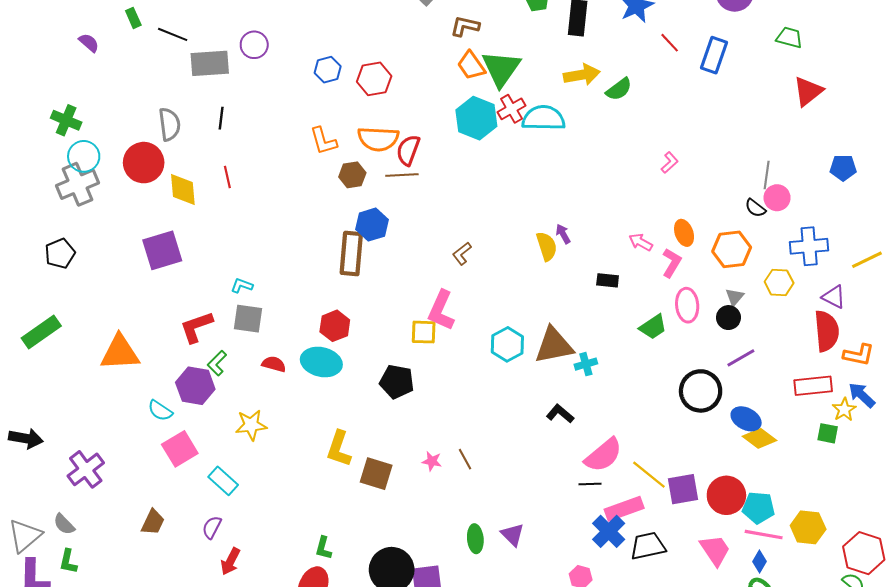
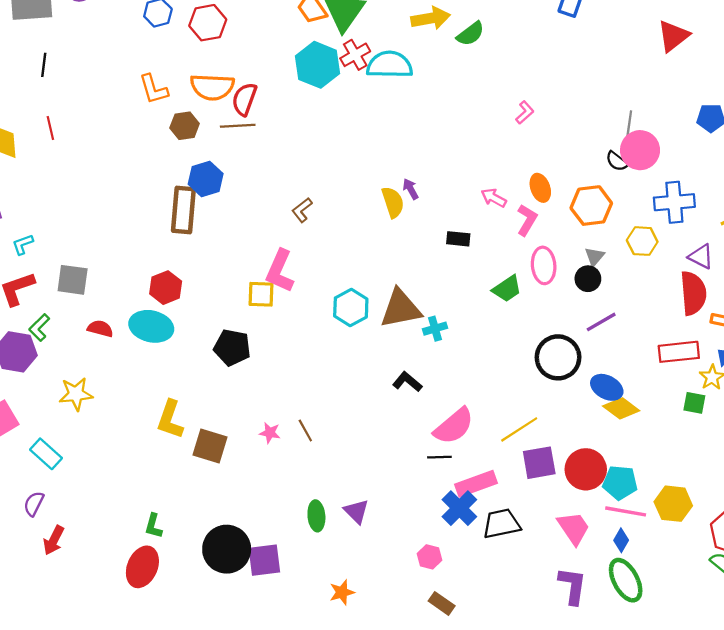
pink circle: (777, 198) -> (640, 150), size x1.4
cyan L-shape: (242, 286) -> (23, 244), moved, turned -40
yellow line: (649, 475) -> (519, 429), moved, turned -72

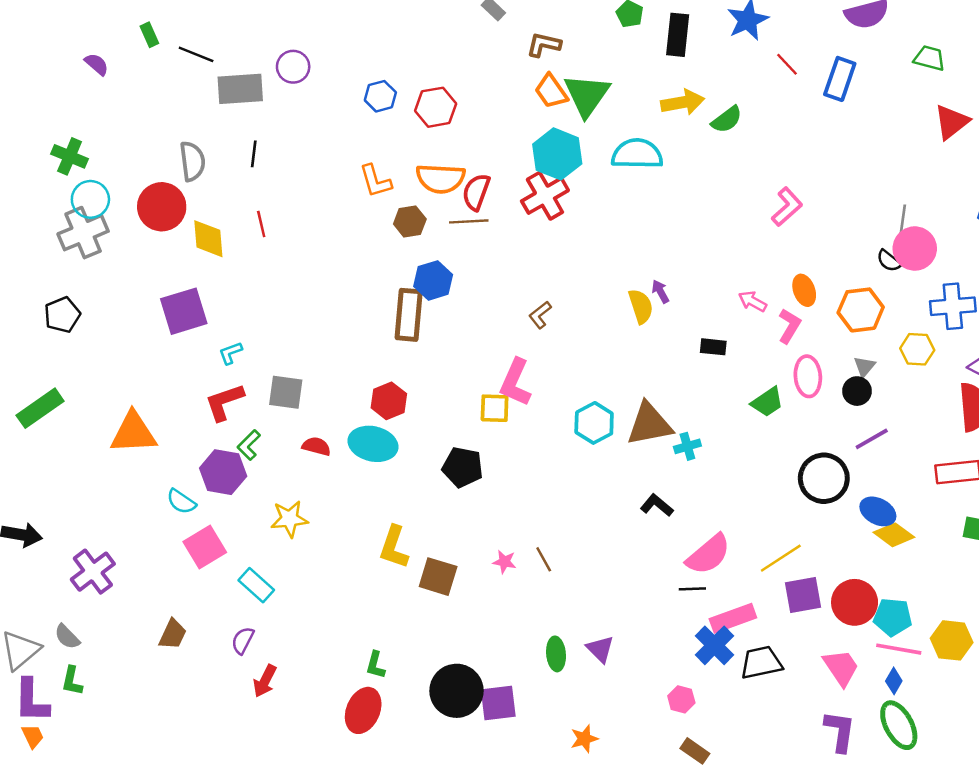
red cross: (355, 55) -> (545, 196), moved, size x1.4
pink L-shape: (525, 112) -> (787, 207), size x1.5

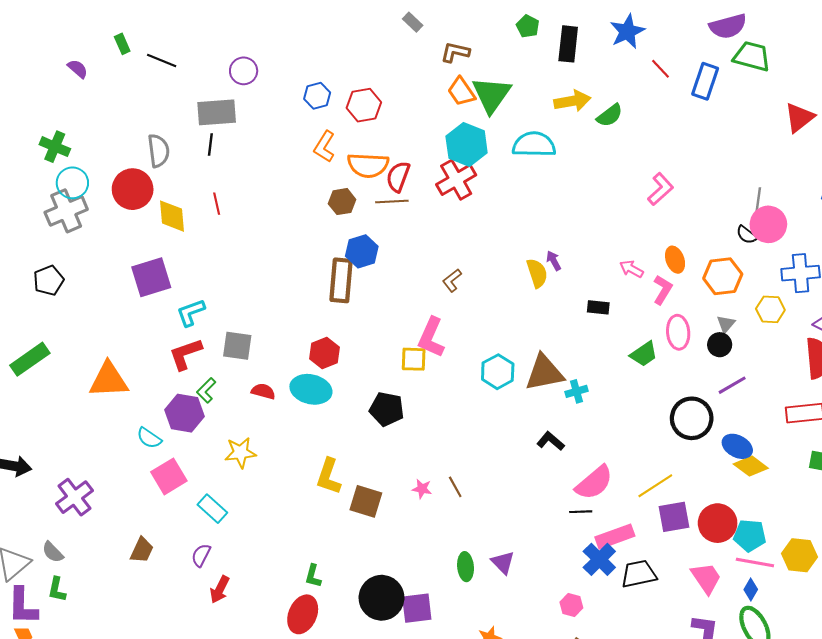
green trapezoid: (929, 58) -> (752, 56), moved, size x1.4
gray rectangle: (240, 89) -> (217, 112), moved
orange L-shape: (375, 181) -> (324, 147), moved, turned 48
cyan L-shape: (230, 353) -> (191, 313), size x1.4

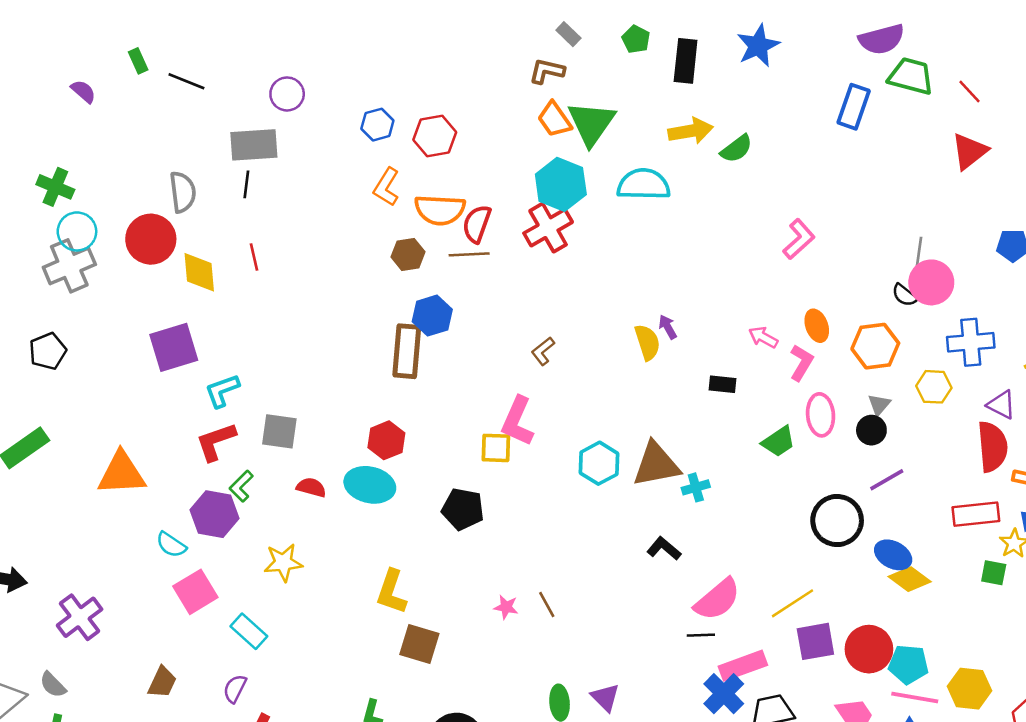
gray rectangle: (413, 22) -> (568, 34), moved
red line: (661, 69) -> (969, 91), moved
brown square: (366, 501) -> (419, 644), moved

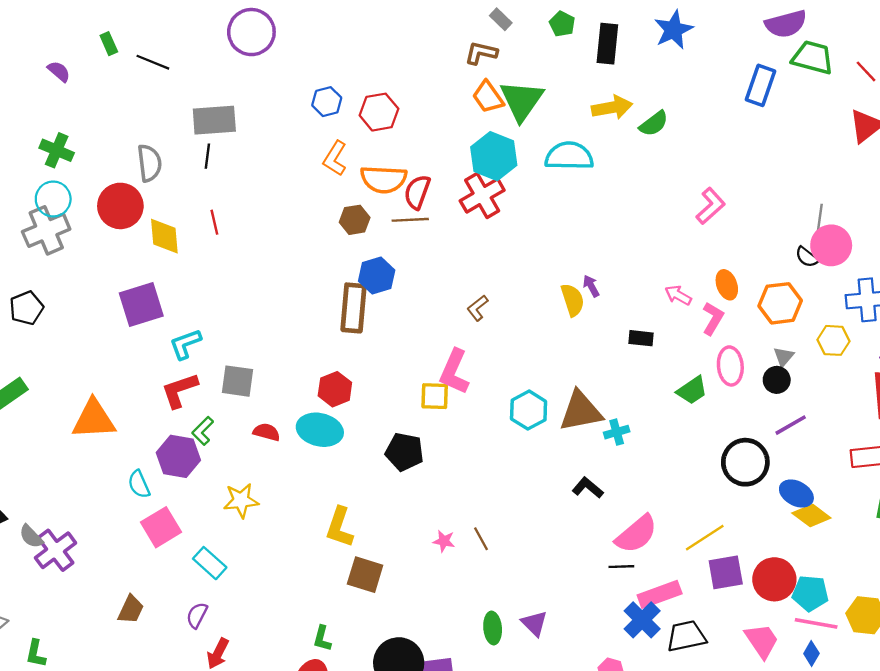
purple circle: (287, 94) -> (251, 32), moved, size x1.5
green cross: (55, 187) -> (57, 150), moved
cyan semicircle: (171, 545) -> (139, 484), turned 32
gray semicircle: (53, 685) -> (31, 536), moved

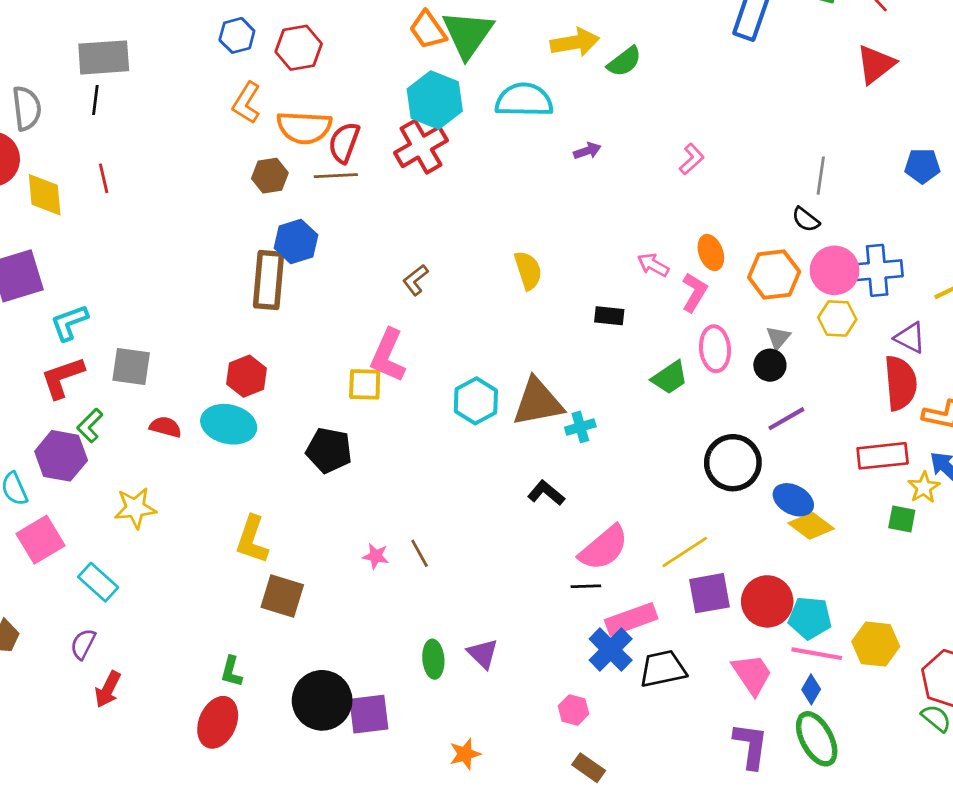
pink L-shape: (711, 206) -> (692, 159), size x0.7
pink circle: (831, 245) -> (835, 270), moved
purple arrow: (591, 286) -> (587, 151), moved, turned 100

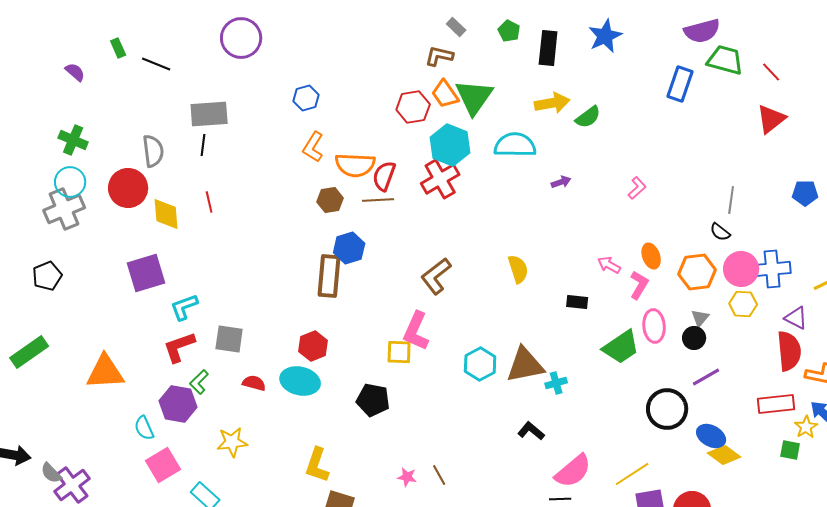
red hexagon: (299, 48) -> (413, 107), moved
brown L-shape: (416, 280) -> (436, 276), size x1.6
green trapezoid: (670, 378) -> (621, 347), size x1.4

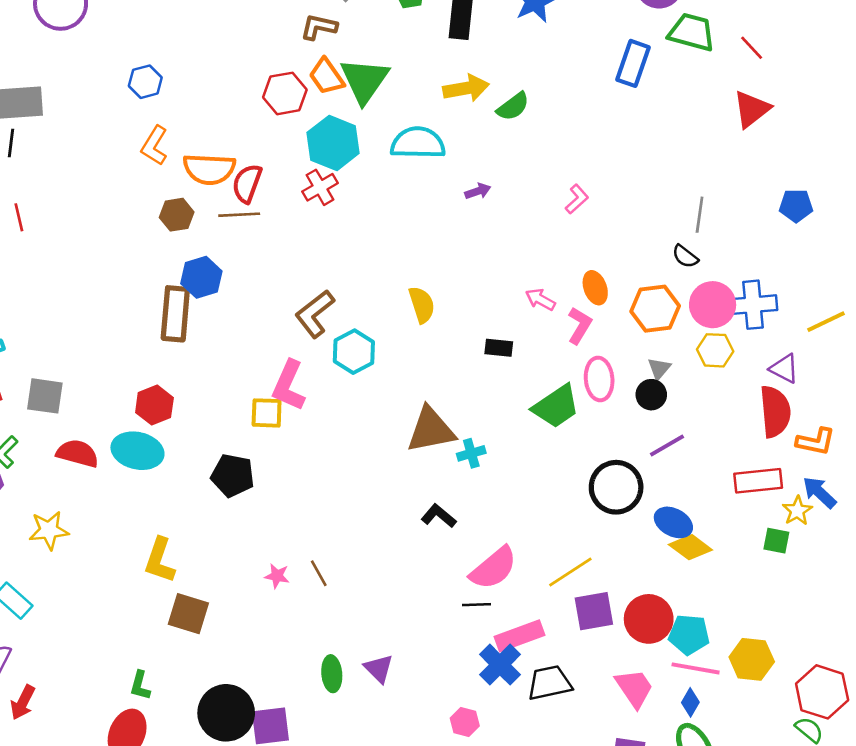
red cross: (440, 179) -> (320, 187), size x0.7
cyan hexagon: (480, 364) -> (354, 352), moved
red semicircle: (254, 383) -> (77, 453), size x1.4

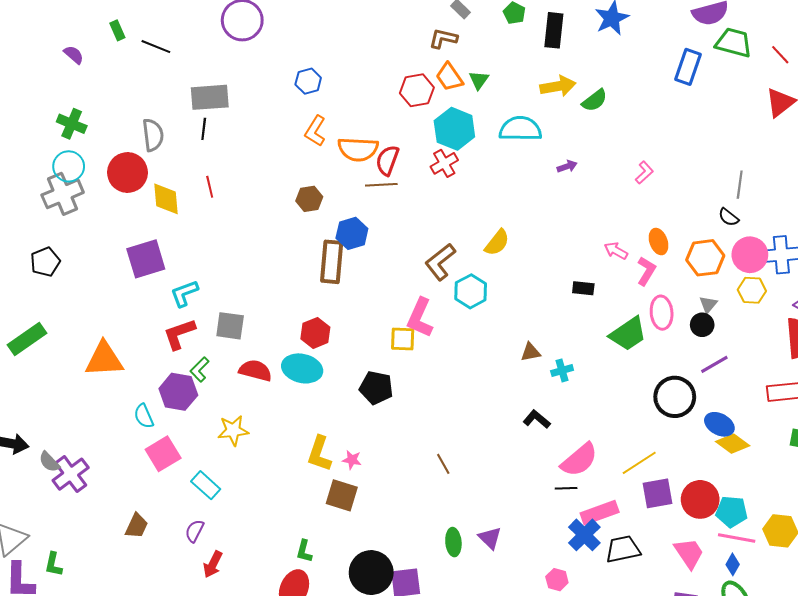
green triangle: (364, 80) -> (479, 80), size x0.5
brown hexagon: (177, 215) -> (309, 199), moved
yellow semicircle: (422, 305) -> (497, 243), moved, turned 56
brown triangle: (431, 430) -> (531, 352), size x0.5
pink star: (277, 576) -> (352, 460), moved

